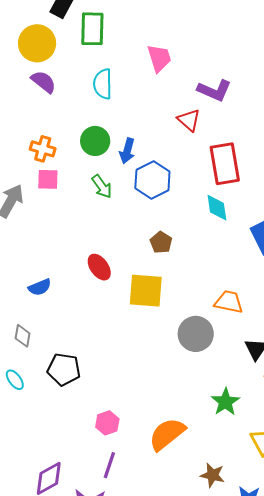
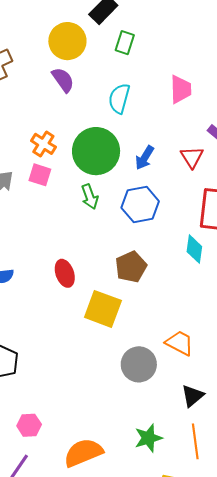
green rectangle: (92, 29) -> (125, 43), size x0.7
green circle: (95, 141) -> (96, 151), size x1.6
blue arrow: (127, 151) -> (145, 158), moved
brown pentagon: (161, 242) -> (131, 267), size x1.4

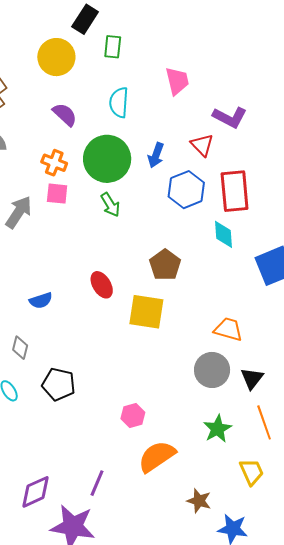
purple semicircle: (63, 80) -> (65, 115), moved
blue hexagon: (140, 204) -> (186, 190), moved
gray circle: (139, 364) -> (212, 370), moved
pink hexagon: (29, 425) -> (133, 416), moved

